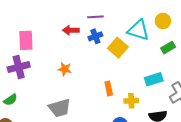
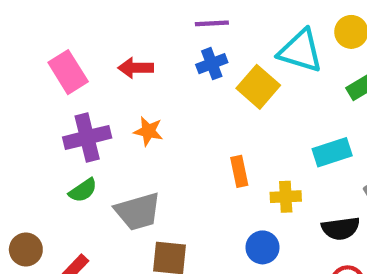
red arrow: (71, 30) -> (136, 68), moved
pink rectangle: (26, 40) -> (68, 72), turned -30
purple cross: (19, 67) -> (87, 138), moved
green semicircle: (10, 100) -> (83, 190), moved

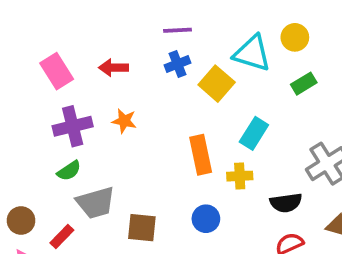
cyan rectangle: (332, 152) -> (254, 133), moved, turned -40
orange rectangle: (239, 171) -> (201, 155), size x1.5
gray trapezoid: (138, 211) -> (96, 203), moved
blue circle: (262, 247) -> (206, 219), moved

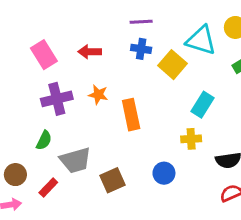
blue cross: (177, 64) -> (141, 49), turned 30
orange rectangle: (201, 155) -> (131, 115), moved
green semicircle: (69, 171) -> (44, 140), moved, turned -30
brown square: (142, 228) -> (113, 180), turned -30

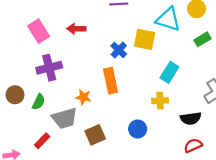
blue cross: (141, 49) -> (119, 50), moved, turned 35
yellow square: (173, 65) -> (145, 39), turned -30
orange star: (98, 95) -> (83, 97), moved
brown circle: (15, 175) -> (15, 95), moved

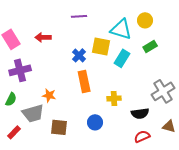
cyan rectangle: (169, 72) -> (122, 58), moved
orange rectangle: (111, 81) -> (84, 81), moved
brown square: (95, 135) -> (59, 127), turned 30

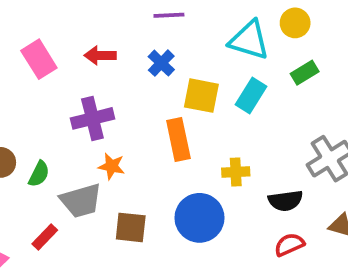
yellow square: (101, 46) -> (201, 96), moved
blue cross: (79, 55) -> (161, 63), moved
purple cross: (20, 70) -> (92, 118), moved
blue circle: (95, 122) -> (199, 218), size x1.6

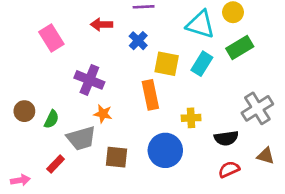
red arrow: (100, 55) -> (102, 24), moved
green rectangle: (305, 73) -> (240, 47), size x1.4
purple cross: (92, 118) -> (89, 80), turned 36

